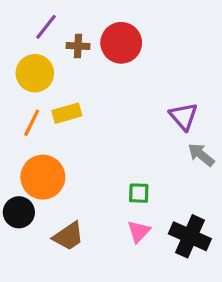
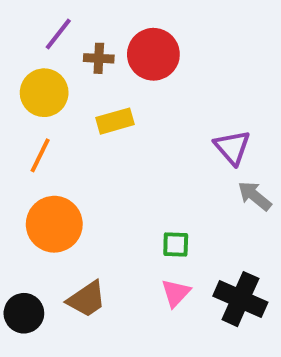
yellow rectangle: (67, 113) -> (115, 121), moved
black circle: (19, 212) -> (24, 313), moved

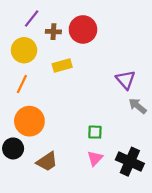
black circle: (24, 313) -> (13, 148), moved

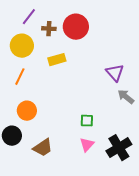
orange circle: (29, 121) -> (27, 111), size x0.7
black cross: (130, 162) -> (119, 148), turned 35

